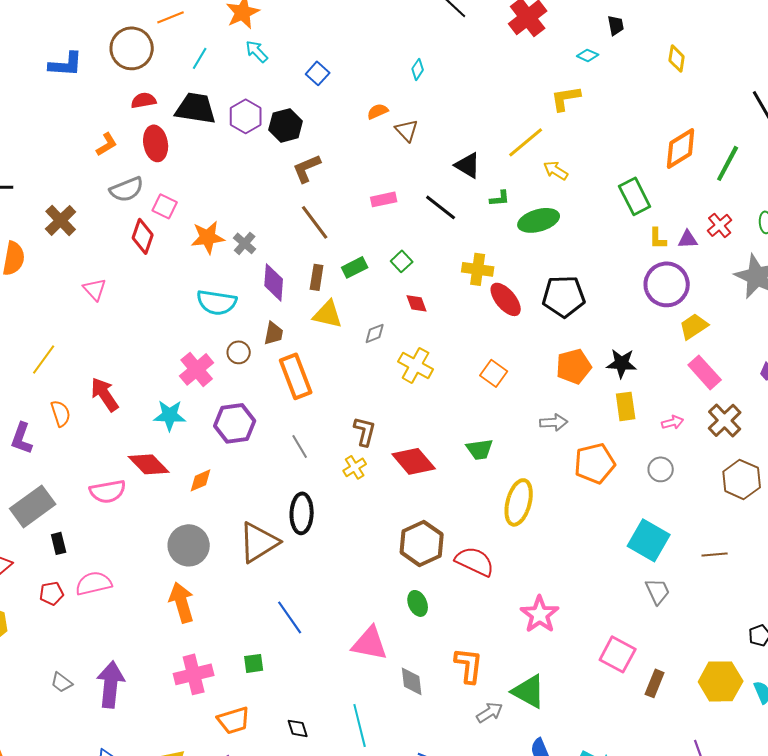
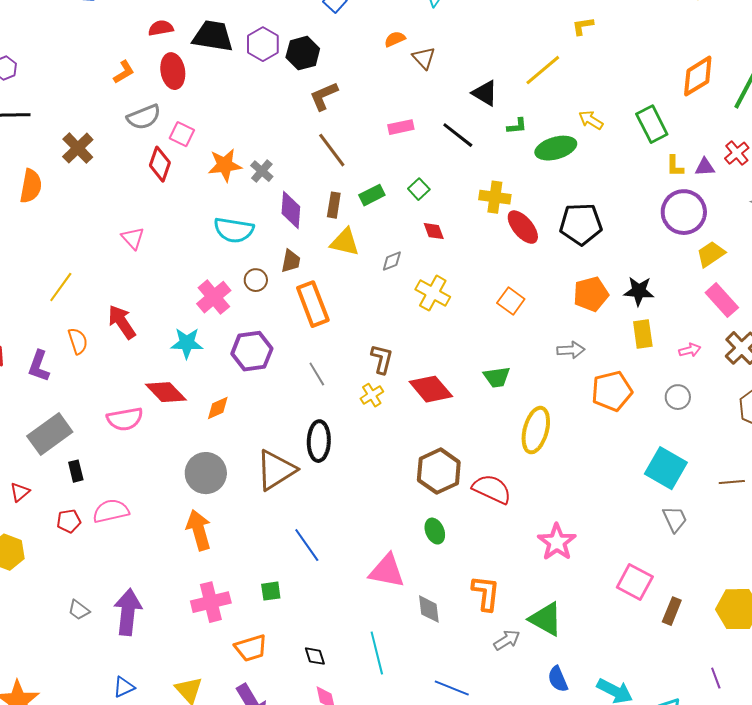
yellow L-shape: (566, 98) -> (583, 26), size x0.7
yellow arrow: (556, 170) -> (591, 120), moved
pink triangle: (95, 289) -> (133, 238), moved

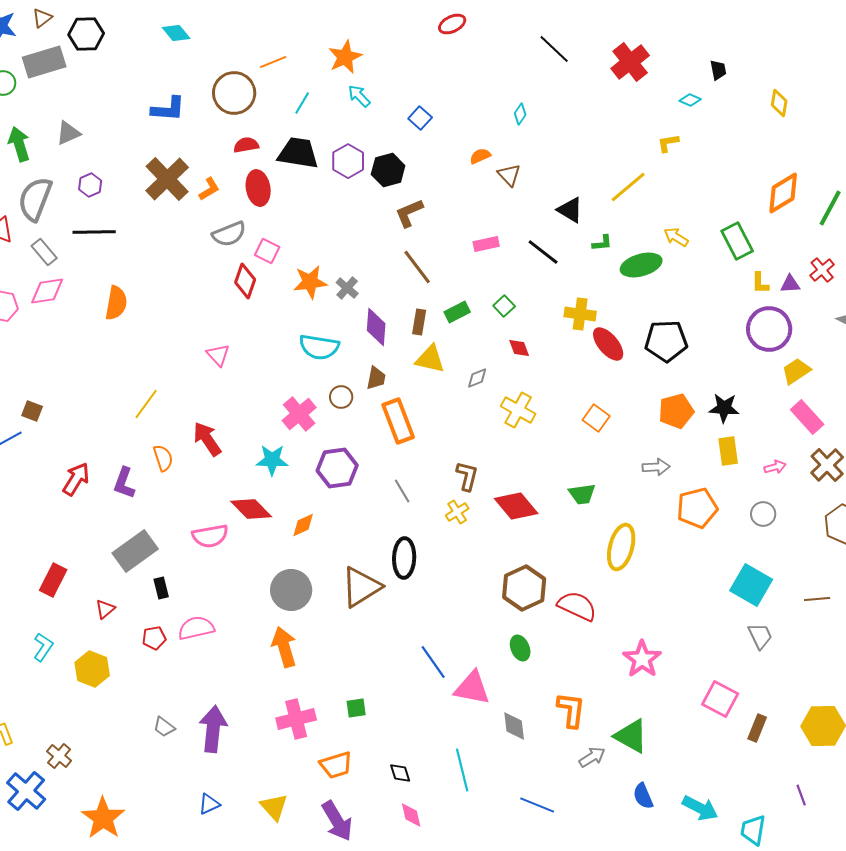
brown cross: (78, 148) -> (167, 179), moved, size x1.4
blue line: (307, 545) -> (433, 662), moved

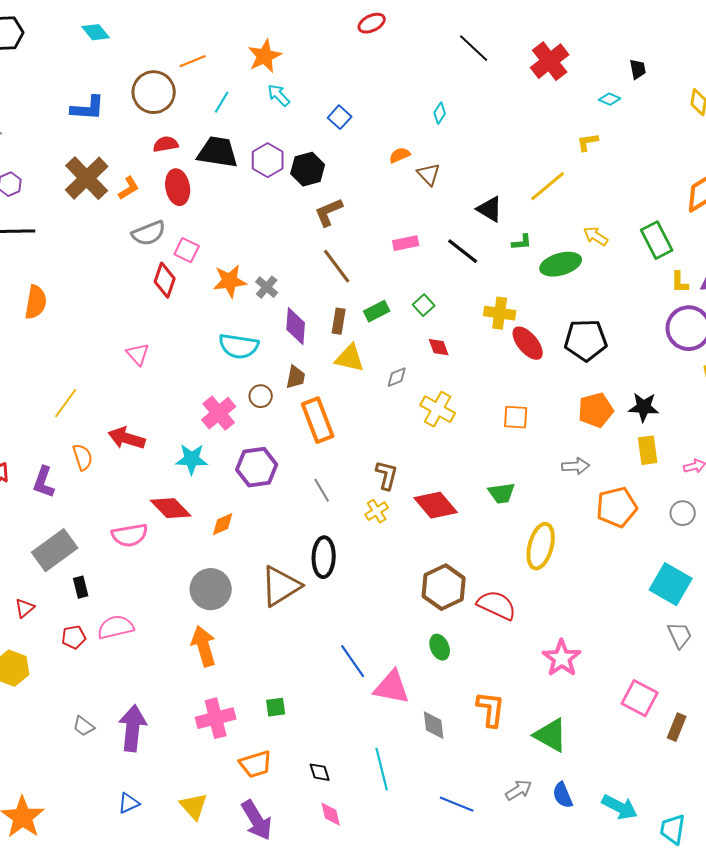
orange square: (596, 418) -> (516, 417), turned -32
red arrow: (207, 439) -> (127, 438), turned -39
gray arrow: (592, 757) -> (519, 790), moved

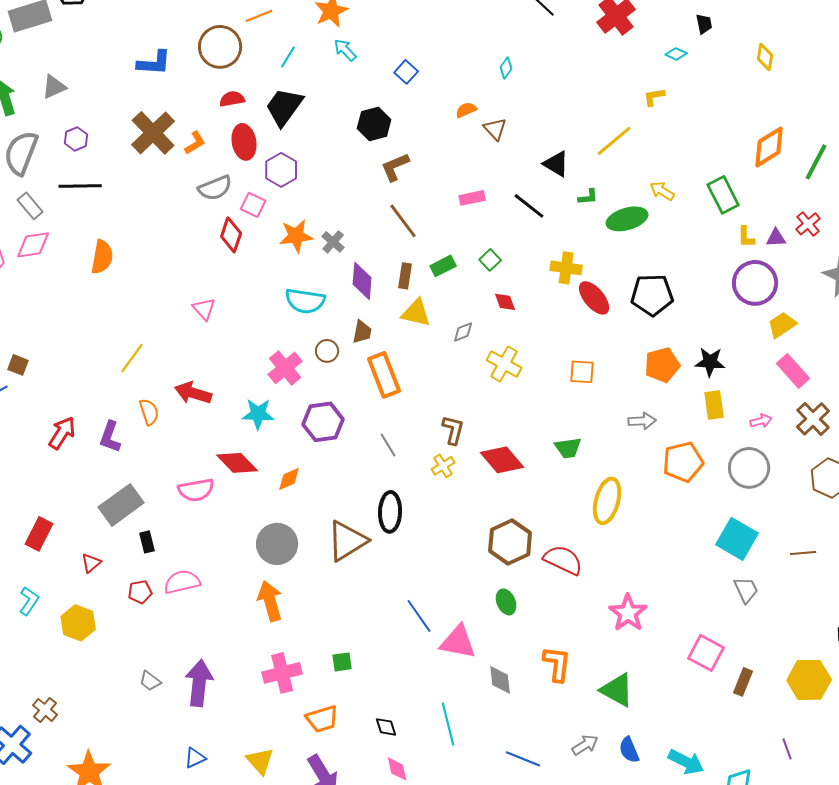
black trapezoid: (218, 152) -> (284, 107), turned -63
purple hexagon: (268, 160) -> (281, 170), moved
gray circle: (683, 513) -> (749, 468), size x1.6

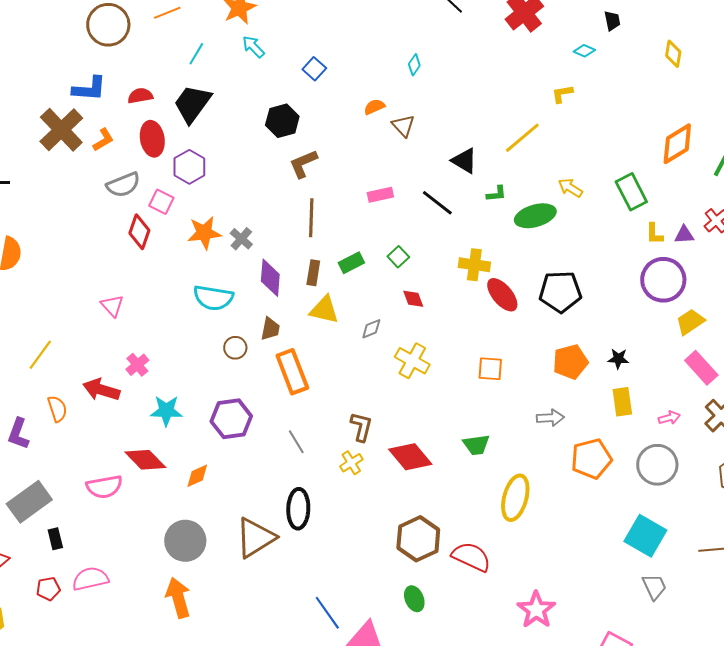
brown circle: (220, 47) -> (108, 25), moved
blue L-shape: (154, 63) -> (89, 89), moved
brown line: (403, 221) -> (311, 218), turned 39
black star: (710, 362) -> (618, 359), size x0.7
pink cross: (285, 368) -> (137, 365), moved, size x0.7

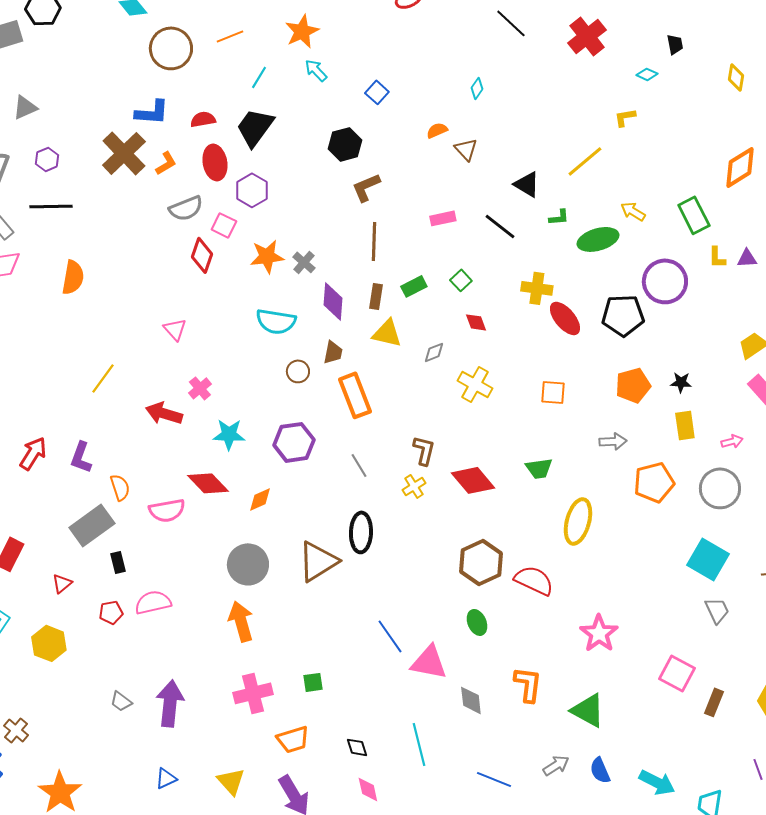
purple circle: (663, 280) -> (665, 281), moved
orange semicircle: (57, 409) -> (120, 487), moved

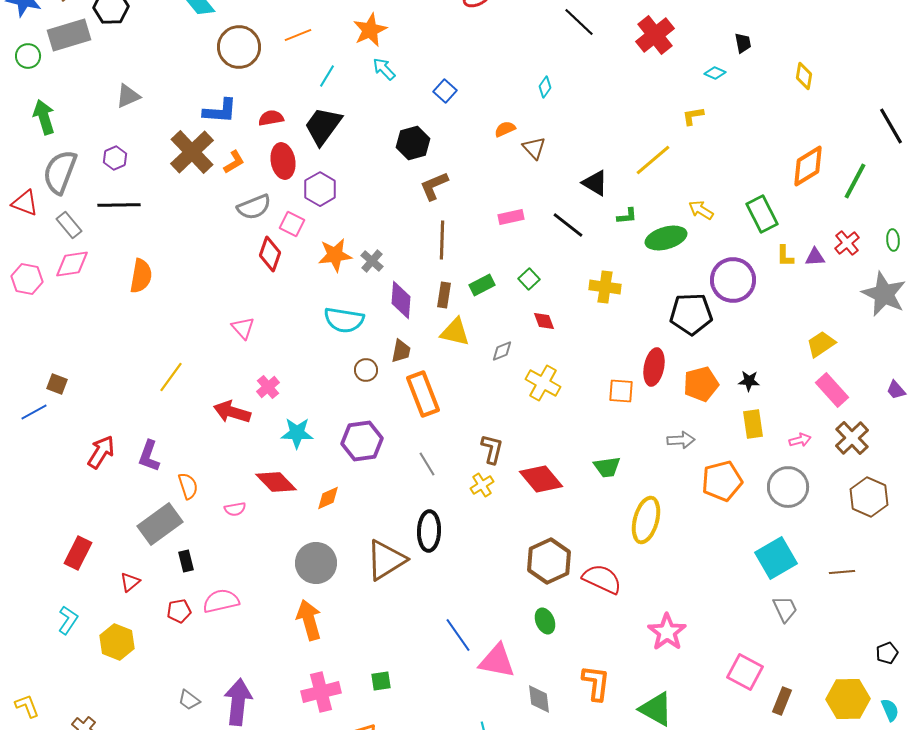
gray triangle: (25, 107) -> (128, 96), moved
red ellipse: (565, 318) -> (654, 367), moved, turned 51
pink semicircle: (167, 510) -> (235, 509), size x0.6
cyan square: (708, 559) -> (776, 558), turned 30

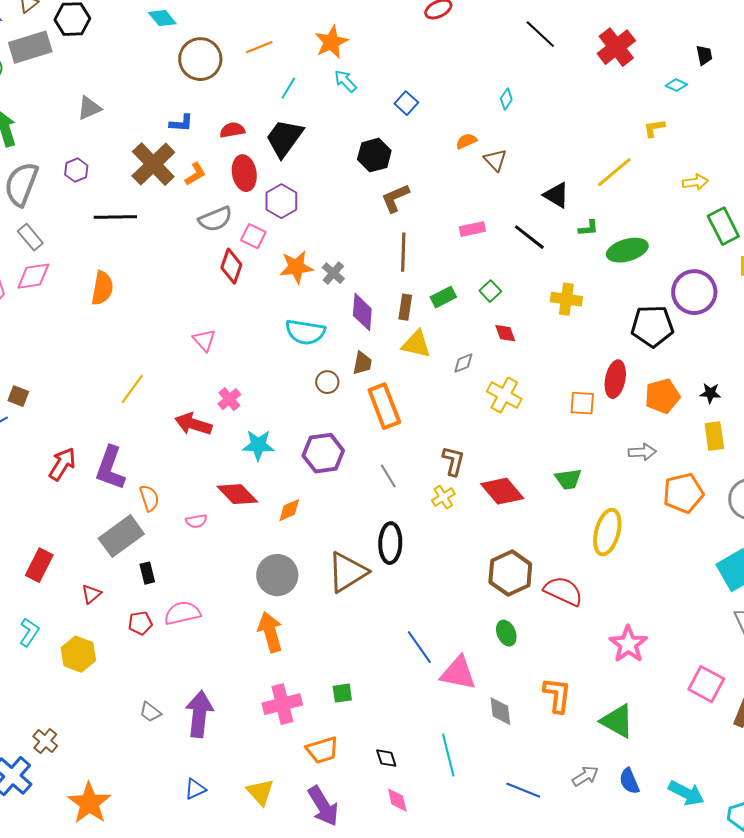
blue L-shape: (220, 111) -> (181, 123), size x0.7
black line: (119, 205) -> (115, 217), moved
yellow arrow: (701, 210) -> (695, 182), moved, turned 140
purple L-shape: (149, 456) -> (110, 468), size x1.4

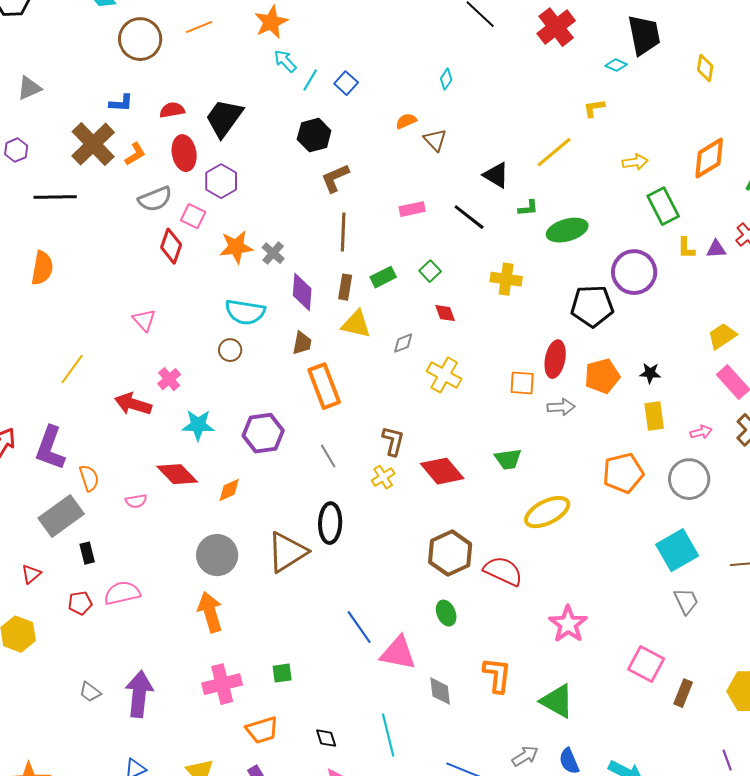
black trapezoid: (704, 55) -> (644, 35), size x2.0
cyan line: (288, 88) -> (310, 80), moved
brown circle: (327, 382) -> (230, 350), moved
gray arrow: (642, 452) -> (561, 407), moved
yellow ellipse: (607, 532) -> (547, 512), turned 48

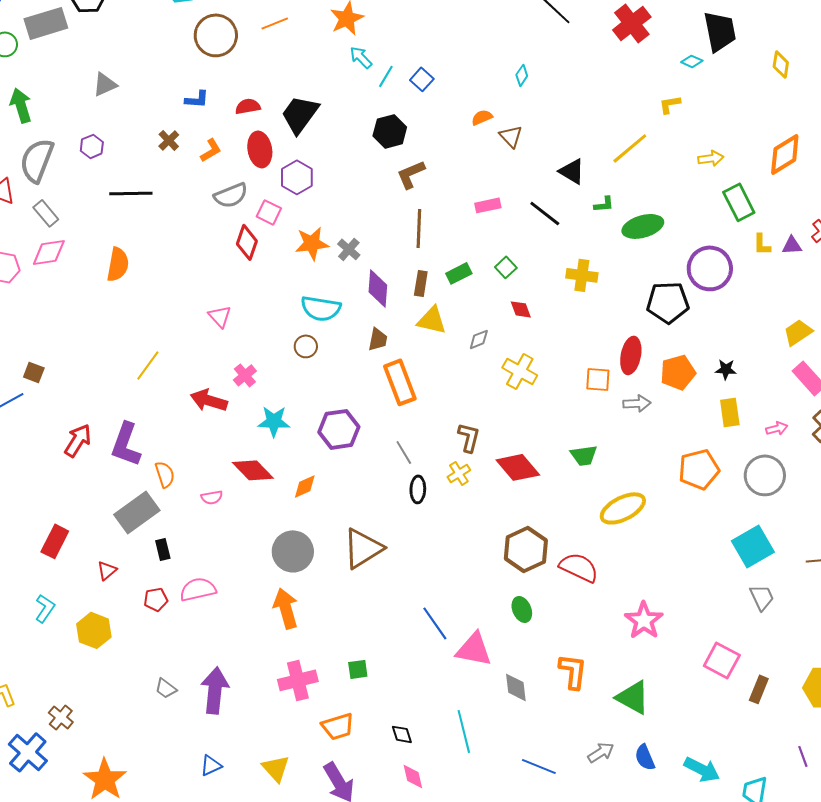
brown cross: (93, 144) -> (169, 140), size x0.5
black ellipse: (330, 523) -> (418, 489), moved, size x0.7

